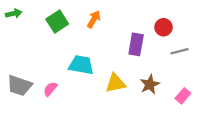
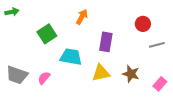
green square: (57, 22) -> (47, 34), moved
purple rectangle: (136, 44) -> (106, 42), moved
brown star: (150, 84) -> (131, 74), turned -30

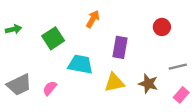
green arrow: (12, 12) -> (13, 29), moved
gray line: (157, 45) -> (178, 67), moved
gray trapezoid: (17, 75) -> (19, 85), turned -45

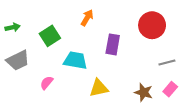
red circle: (162, 27) -> (152, 25), size x1.6
yellow triangle: (114, 82) -> (99, 88), moved
brown star: (148, 84) -> (144, 92), moved
gray trapezoid: (19, 85) -> (18, 60), moved

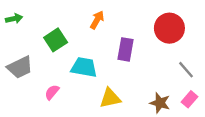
green arrow: (13, 27) -> (14, 19), moved
gray line: (167, 63) -> (186, 70), turned 63

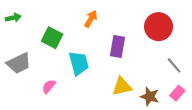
green square: (56, 40) -> (52, 38), turned -30
cyan trapezoid: (84, 67) -> (79, 63), turned 65
yellow triangle: (110, 98) -> (122, 86), moved

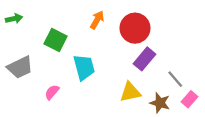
red circle: (159, 27) -> (135, 28), moved
purple rectangle: (118, 47) -> (144, 59), moved, turned 30
gray line: (174, 65) -> (175, 79), moved

